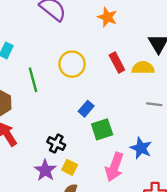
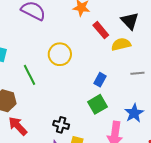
red rectangle: (117, 63) -> (101, 30), moved
blue rectangle: (86, 109) -> (100, 80), moved
blue star: (141, 148) -> (134, 113), turned 30

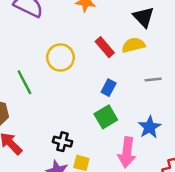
red rectangle: (101, 30) -> (105, 47), moved

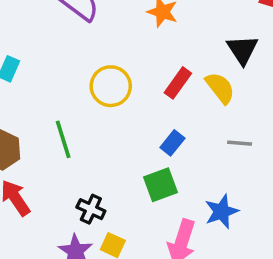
yellow semicircle: (133, 45) -> (220, 88), turned 55
red rectangle: (105, 47) -> (178, 83), turned 66
green line: (24, 82) -> (63, 139), moved

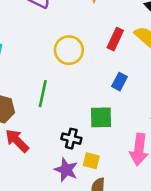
green line: (63, 139) -> (43, 94), turned 40
green square: (161, 185) -> (101, 117), moved, turned 30

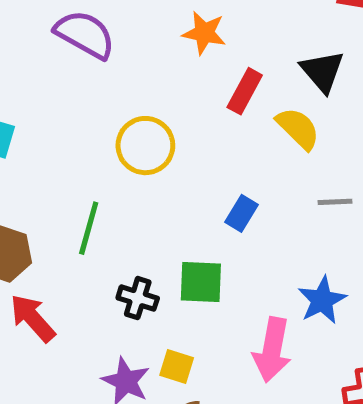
red rectangle: (115, 39) -> (245, 91), moved
black cross: (71, 139) -> (138, 298), moved

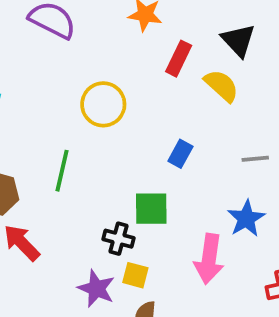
gray line: (335, 202) -> (255, 159), moved
black cross: (138, 298) -> (118, 239), moved

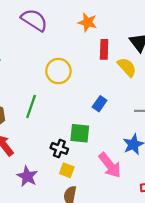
red rectangle: (179, 59) -> (104, 49), turned -30
pink arrow: (209, 259) -> (110, 165), turned -52
purple star: (96, 289) -> (27, 176), moved

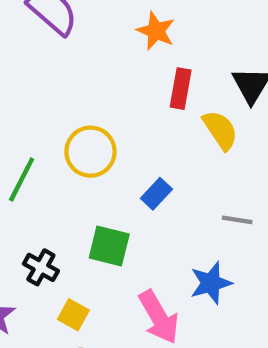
yellow circle: (58, 71) -> (90, 152), moved
black cross: (59, 148) -> (41, 267), moved

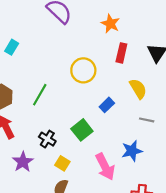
yellow semicircle: (220, 130) -> (138, 89), moved
yellow circle: (90, 152) -> (83, 70), moved
green square: (109, 246) -> (82, 130), turned 35

